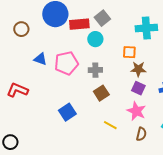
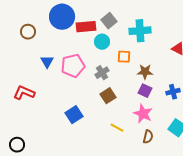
cyan cross: (146, 28) -> (140, 31), moved
orange square: (129, 52) -> (124, 57), moved
blue triangle: (40, 59) -> (47, 62), turned 40
gray cross: (95, 70) -> (102, 73), turned -32

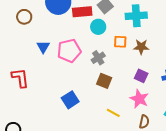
brown star: (145, 72) -> (141, 47), moved
red L-shape: (24, 93) -> (20, 78), turned 60
brown square: (108, 96) -> (104, 81), turned -35

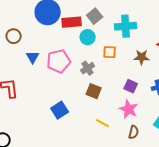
brown circle: (24, 17) -> (14, 36), moved
brown star: (141, 47) -> (142, 57), moved

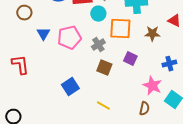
orange square: (110, 52) -> (120, 29), size x1.6
purple square: (131, 86) -> (130, 59), moved
pink star: (129, 109) -> (152, 86), moved
yellow line: (103, 123) -> (103, 106), moved

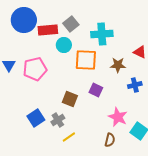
gray cross: (98, 45) -> (58, 120), moved
blue cross: (169, 64) -> (135, 85), moved
yellow line: (103, 106) -> (69, 137), turned -64

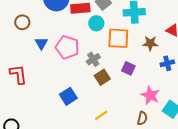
pink pentagon: (35, 69) -> (67, 47), turned 30
brown square: (70, 99) -> (102, 77), turned 35
gray cross: (58, 120) -> (93, 59), moved

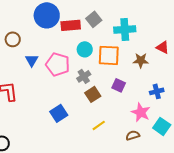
cyan circle: (96, 23) -> (85, 49), moved
blue cross: (167, 63) -> (157, 91), moved
yellow line: (101, 115) -> (99, 125), moved
brown semicircle: (142, 118) -> (133, 135), turned -120

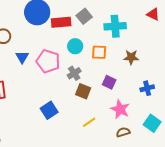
red triangle: (163, 47) -> (153, 14), moved
orange square: (109, 55) -> (99, 52), size x0.7
brown square: (93, 94) -> (83, 91), turned -35
pink star: (141, 112) -> (120, 109), moved

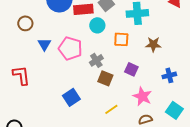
cyan circle: (75, 46) -> (97, 25), moved

